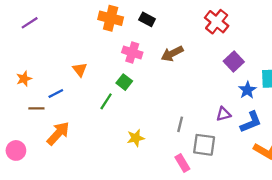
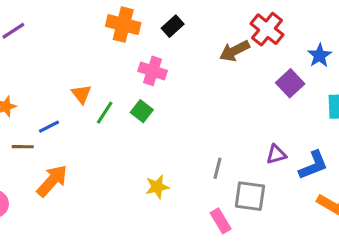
black rectangle: (147, 19) -> (173, 26), turned -70
brown arrow: (172, 54) -> (235, 51), moved
blue star: (247, 90) -> (320, 55), moved
green line: (106, 101) -> (105, 113), moved

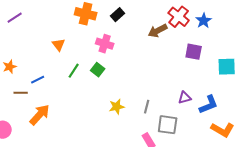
blue star: (320, 55) -> (204, 21), moved
purple square: (290, 83) -> (194, 52), turned -36
orange triangle: (81, 94) -> (59, 45), moved
yellow star: (157, 187) -> (117, 107), moved

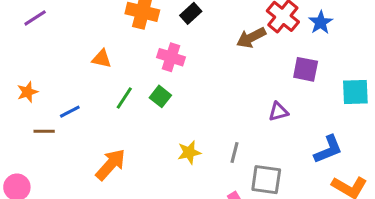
orange triangle: (59, 45) -> (102, 59), turned -40
purple triangle: (185, 98) -> (278, 112), moved
orange arrow: (40, 115) -> (111, 164), moved

